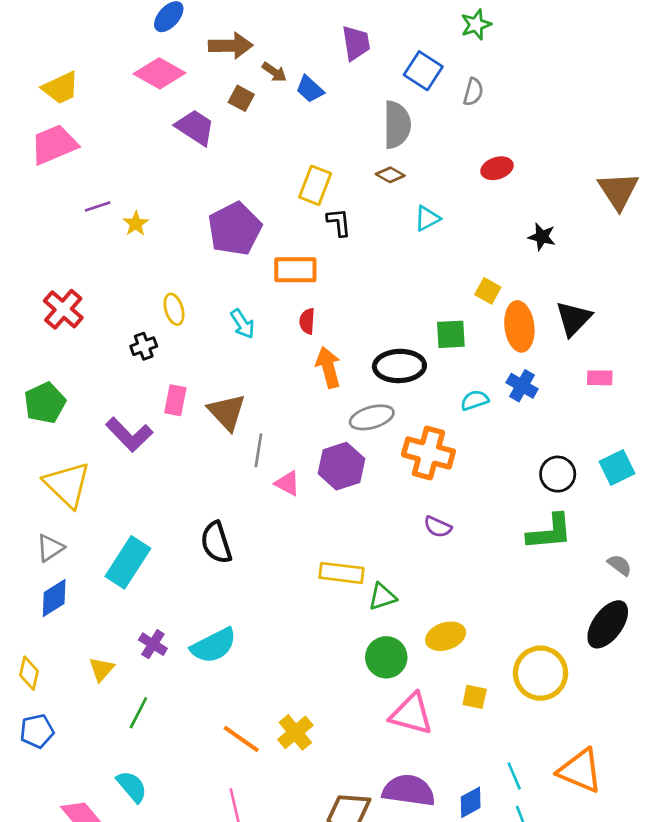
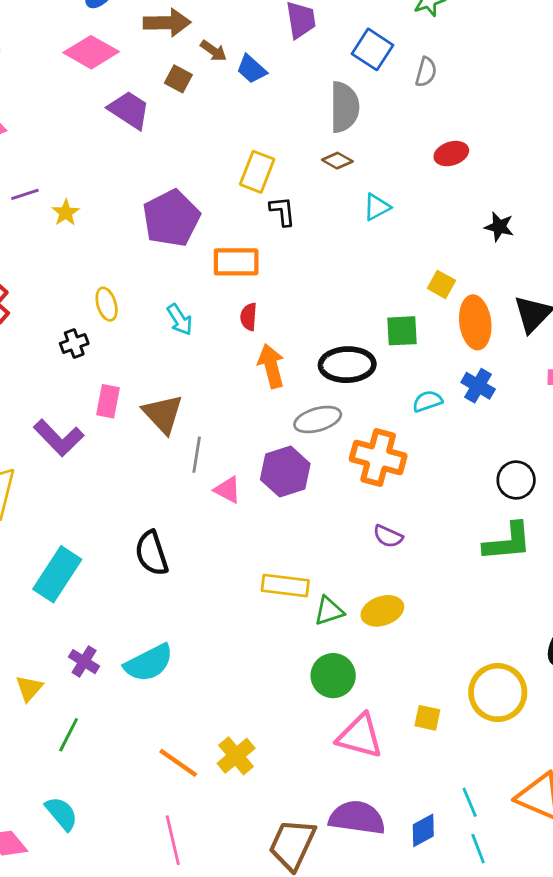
yellow ellipse: (446, 636) -> (382, 611), moved

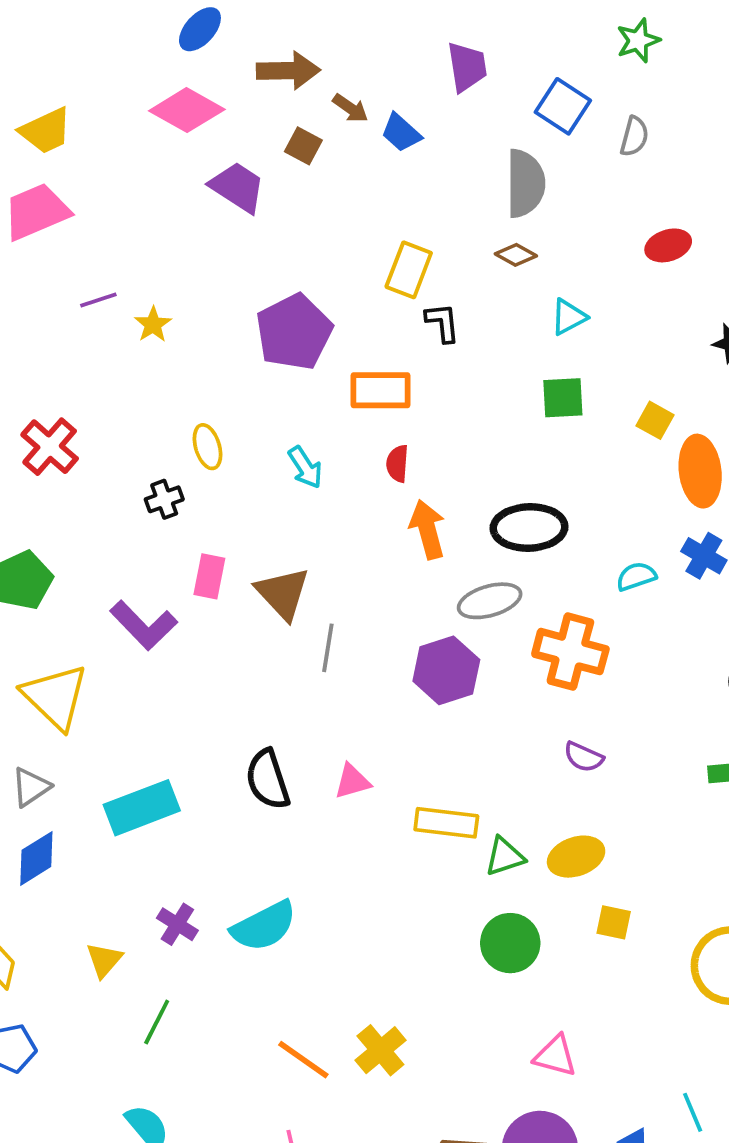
green square: (402, 331) -> (563, 398), moved
pink triangle: (228, 490) -> (352, 781), moved, turned -44
cyan rectangle: (57, 574) -> (142, 808), turned 36
yellow square: (427, 718) -> (614, 922), moved
pink triangle: (360, 736) -> (555, 1056), moved, size x0.7

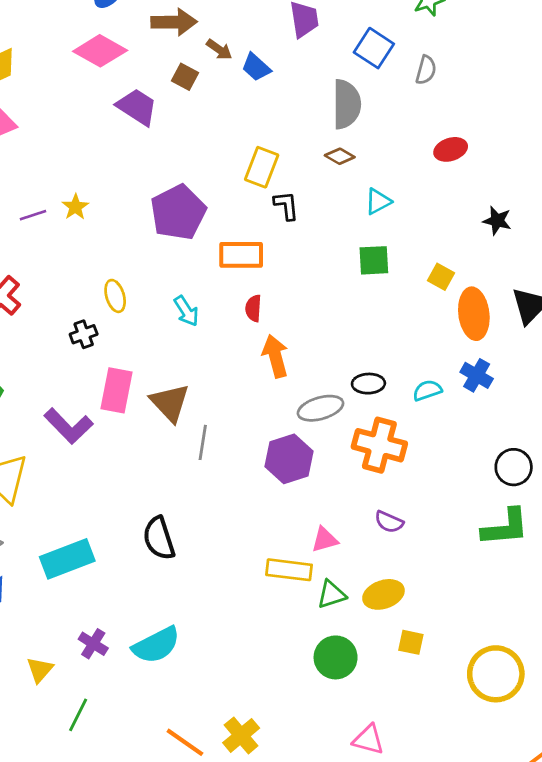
purple line: (98, 300) -> (33, 215), moved
black ellipse: (529, 528) -> (368, 384), moved, size x0.6
pink rectangle: (209, 576) -> (116, 390), size x1.4
pink triangle: (352, 781) -> (325, 540), moved

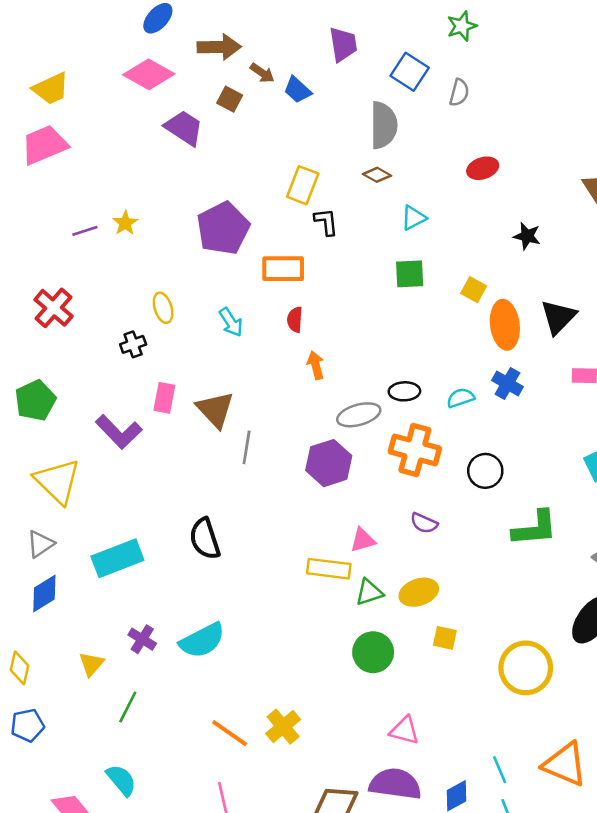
orange arrow: (275, 356) -> (316, 365), size x0.7
pink rectangle: (116, 390) -> (164, 398), size x0.7
black circle: (514, 467) -> (485, 471), moved

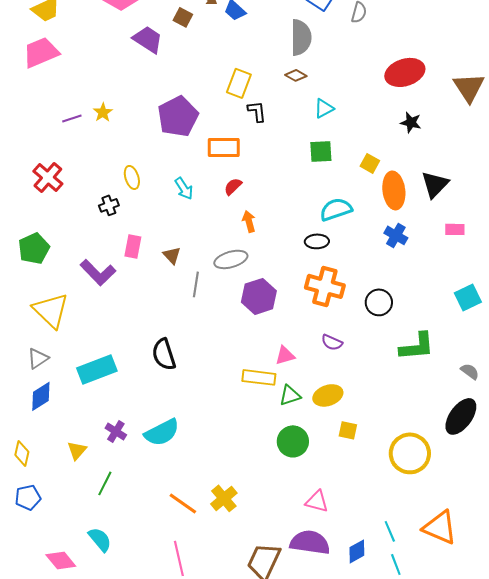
red ellipse: (483, 168) -> (405, 72), moved, size x1.6
red semicircle: (295, 320) -> (233, 186), turned 42
cyan semicircle: (461, 398) -> (336, 209), moved, size x1.5
brown triangle: (215, 410) -> (172, 255), size x0.6
gray ellipse: (359, 415) -> (231, 259), moved

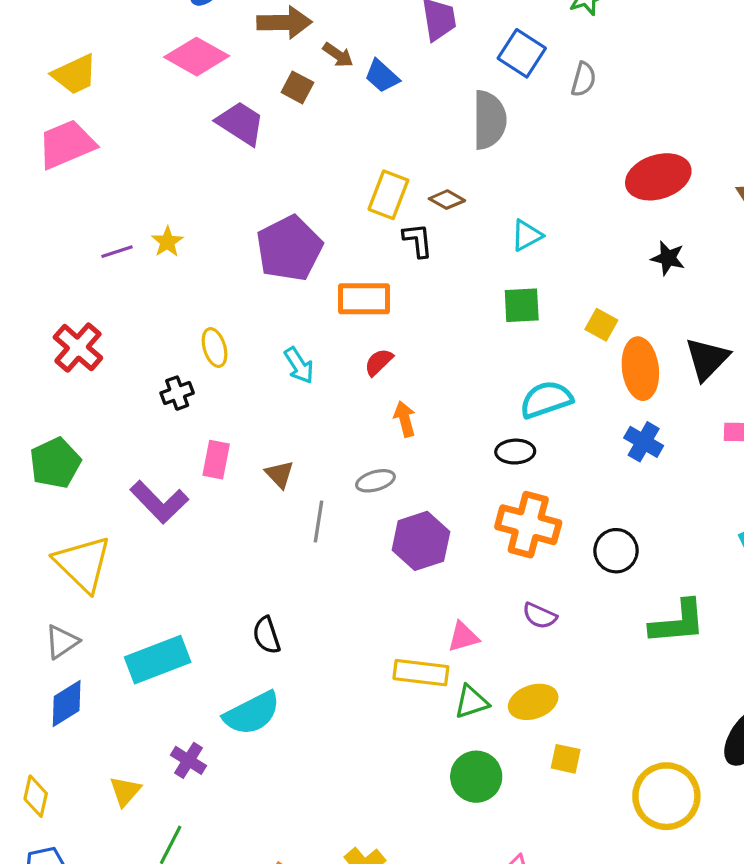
brown diamond: (296, 75) -> (447, 200), moved
gray ellipse: (231, 259) -> (375, 481), size x0.7
black semicircle: (164, 354) -> (267, 635), size x0.7
cyan semicircle: (162, 432) -> (252, 713), moved

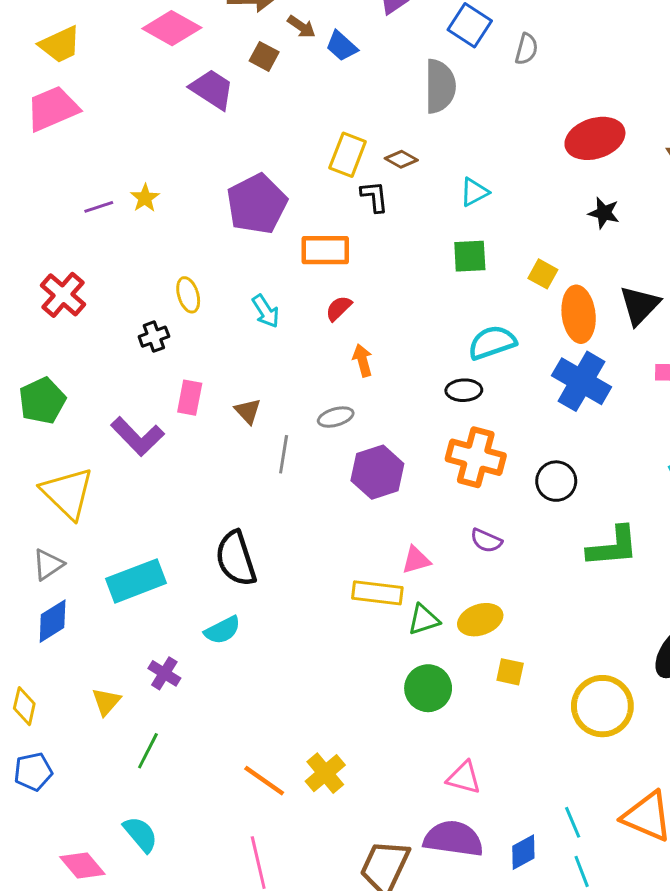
blue cross: (644, 442) -> (582, 381), size x1.6
black semicircle: (267, 635) -> (236, 559), size x1.6
cyan semicircle: (252, 713) -> (222, 630), size x0.7

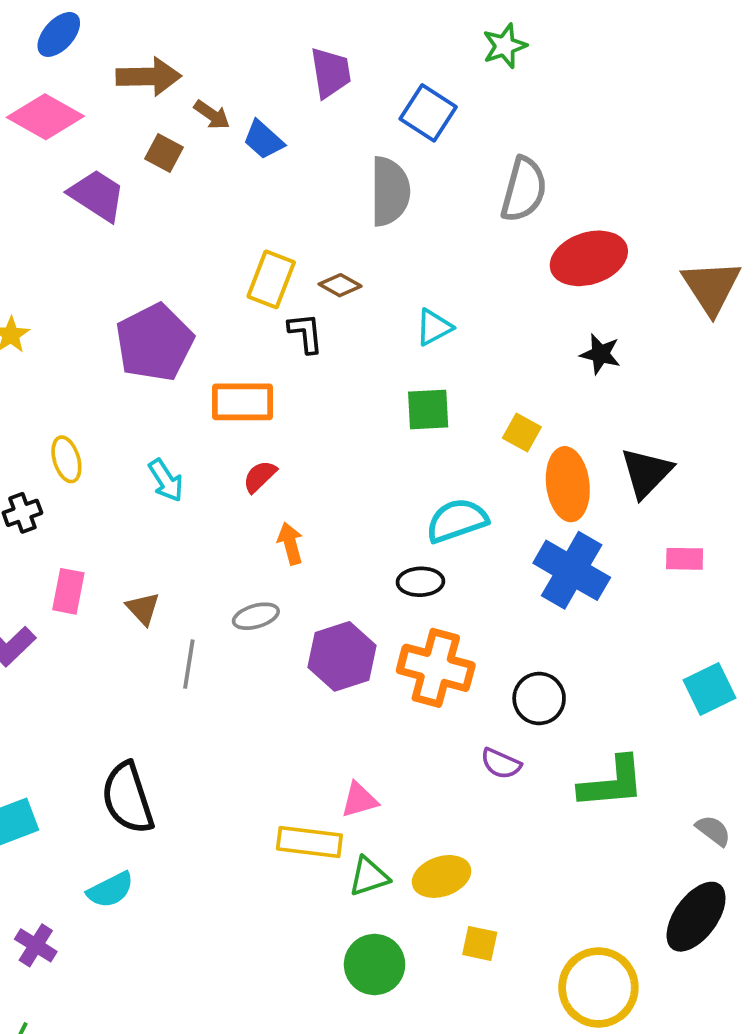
gray semicircle: (526, 49) -> (524, 189), moved, size x1.6
purple hexagon: (377, 472) -> (342, 656), moved
purple semicircle: (486, 541) -> (501, 764), moved

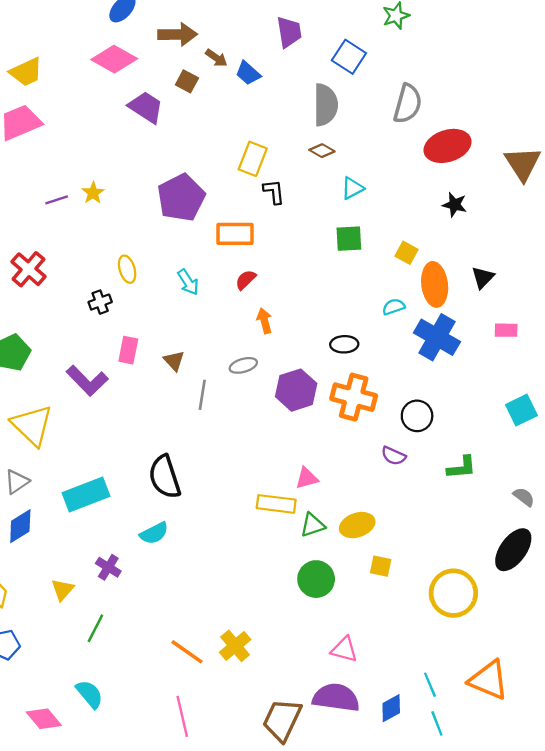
brown diamond: (340, 285) -> (322, 151), moved
black triangle: (646, 473) -> (483, 277), size x0.7
cyan semicircle: (457, 521) -> (394, 307), moved, size x0.6
green L-shape: (612, 783) -> (462, 468), size x0.7

